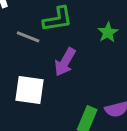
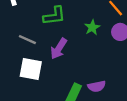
gray line: (28, 37) -> (27, 40), moved

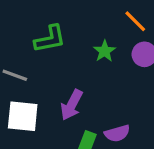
purple arrow: (59, 49) -> (72, 105), moved

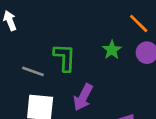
green L-shape: (50, 39) -> (65, 57), moved, turned -76

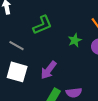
green L-shape: (65, 57) -> (42, 25), moved, turned 55

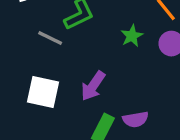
gray line: (17, 46) -> (50, 38), moved

